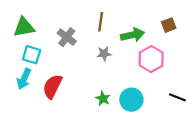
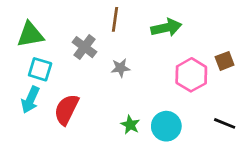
brown line: (101, 22) -> (115, 19), moved
brown square: (169, 25) -> (225, 61), moved
green arrow: (133, 35) -> (166, 28), moved
gray star: (104, 54) -> (121, 68), moved

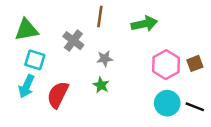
brown square: (225, 61) -> (195, 63), moved
green star: (130, 125) -> (101, 85), moved
cyan circle: (166, 126) -> (167, 103), moved

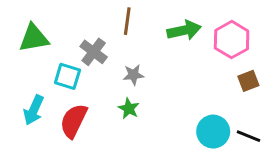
cyan square: (35, 60) -> (67, 76), moved
pink hexagon: (166, 65) -> (232, 40), moved

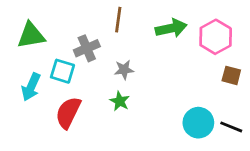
gray cross: (94, 52) -> (87, 48), turned 30
brown square: (248, 81) -> (231, 75), turned 36
cyan arrow: (34, 110) -> (31, 87), moved

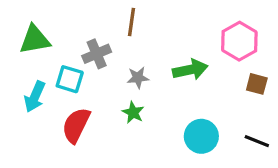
green arrow: (171, 28) -> (190, 70), moved
cyan circle: (198, 123) -> (201, 136), moved

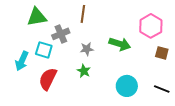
green triangle: (35, 40) -> (37, 17), moved
green arrow: (190, 70) -> (120, 44), turned 30

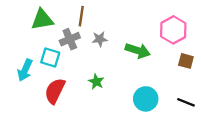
brown line: (83, 14) -> (81, 16), moved
gray star: (87, 49) -> (100, 39), moved

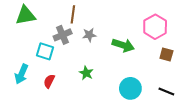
green triangle: (42, 20) -> (26, 15), moved
cyan arrow: (25, 70) -> (21, 74), moved
red semicircle: (55, 91) -> (49, 81), size x0.6

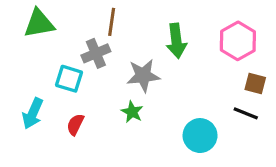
gray star: (89, 35) -> (143, 76), moved, size x1.5
green arrow: (123, 45) -> (176, 41), moved, turned 65
black line: (166, 91) -> (246, 113), moved

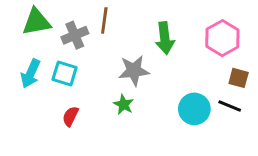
gray cross: (96, 53) -> (75, 35), moved
cyan arrow: (33, 113) -> (31, 74), moved
cyan circle: (200, 136) -> (194, 109), moved

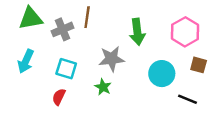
cyan square: (65, 74) -> (66, 69), moved
black line: (230, 106) -> (188, 99), moved
cyan circle: (194, 109) -> (162, 74), moved

